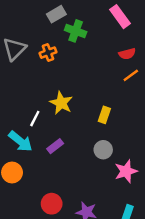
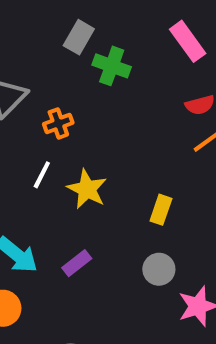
gray rectangle: (56, 14) -> (79, 37), turned -30
orange cross: (48, 53) -> (58, 123), moved
white line: (35, 119) -> (42, 175), moved

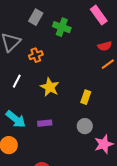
gray rectangle: (79, 37) -> (36, 17), moved
white line: (42, 175) -> (17, 81), moved
purple rectangle: (77, 263) -> (45, 123), turned 32

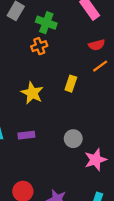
orange cross: (36, 55) -> (39, 46), moved
yellow rectangle: (86, 97) -> (71, 84), moved

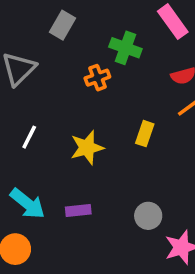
green cross: (46, 23) -> (125, 48), moved
yellow star: (32, 93) -> (87, 148), turned 30

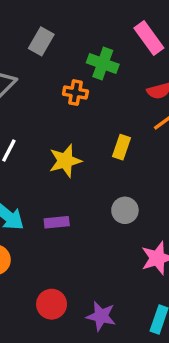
orange cross: (97, 78) -> (75, 93), turned 30
gray circle: (148, 216) -> (125, 210), moved

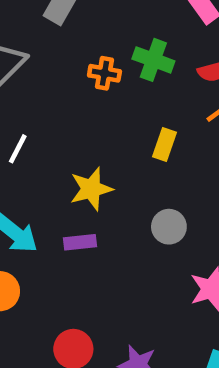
green cross: (103, 64) -> (153, 60), moved
yellow star: (65, 161) -> (91, 189), moved

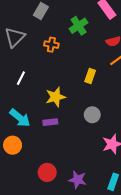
green cross: (153, 60) -> (79, 26), moved, turned 36
orange cross: (104, 73) -> (51, 45), moved

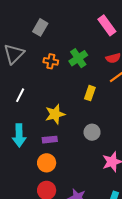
green cross: (79, 26) -> (78, 58), moved
cyan arrow: (20, 118) -> (19, 135), turned 50
orange circle: (13, 145) -> (47, 163), moved

